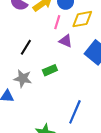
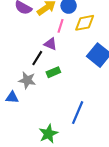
purple triangle: (66, 41) -> (50, 44), moved
black line: (26, 47) -> (37, 58), moved

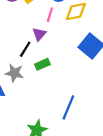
purple triangle: (50, 44) -> (39, 34), turned 48

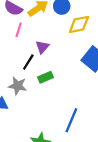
pink line: (50, 15) -> (19, 30), moved

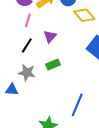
yellow diamond: (79, 24) -> (84, 15), turned 60
black line: (28, 62) -> (27, 45), moved

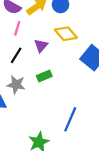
yellow diamond: (84, 15) -> (66, 34), moved

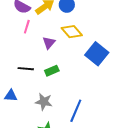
black line: (16, 55) -> (26, 69), moved, turned 63
gray star: (16, 85) -> (44, 102), moved

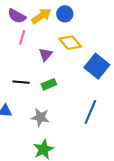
blue line: (76, 111) -> (90, 112), moved

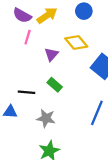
blue circle: (65, 14) -> (84, 11), moved
black line: (21, 82) -> (26, 92), moved
green rectangle: (49, 84) -> (55, 85), turned 64

